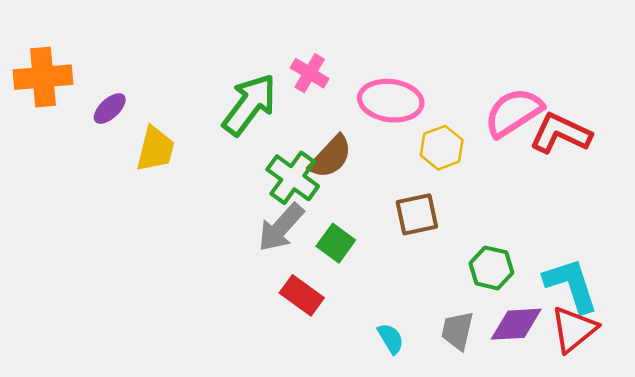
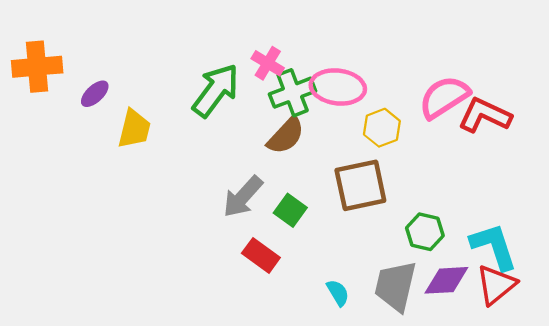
green cross: (293, 178) -> (293, 93), moved, turned 33
brown square: (417, 214) -> (360, 185), size x1.4
gray trapezoid: (457, 331) -> (395, 286), size x1.5

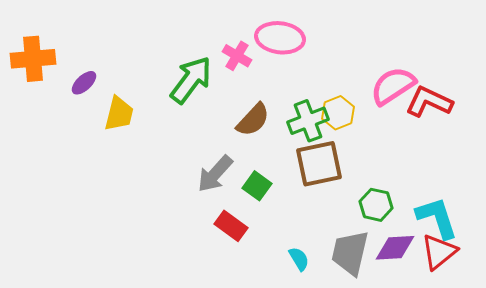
pink ellipse: (338, 87) -> (280, 38), moved
green cross: (293, 93) -> (308, 121), moved

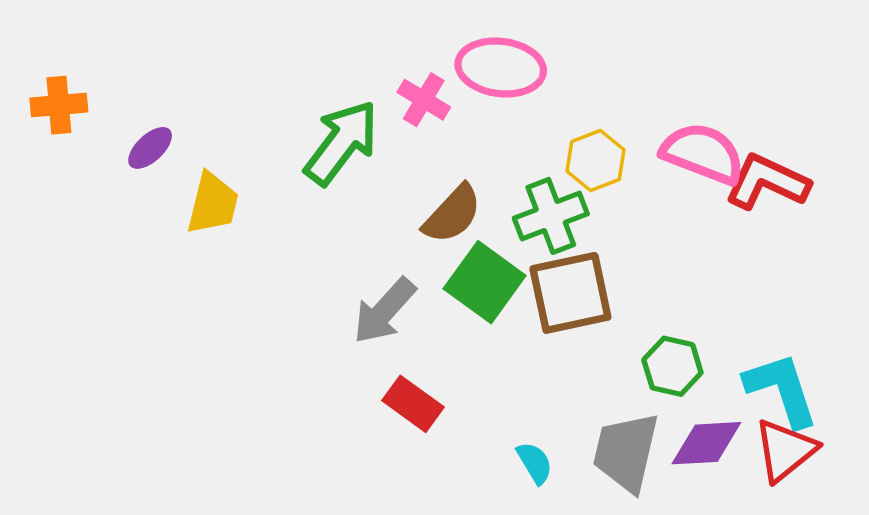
orange cross: (33, 59) -> (59, 105), size x0.7
pink semicircle: (393, 86) -> (703, 153), turned 54
yellow hexagon: (338, 113) -> (596, 161), moved
green square: (257, 186) -> (485, 282), moved, size x1.5

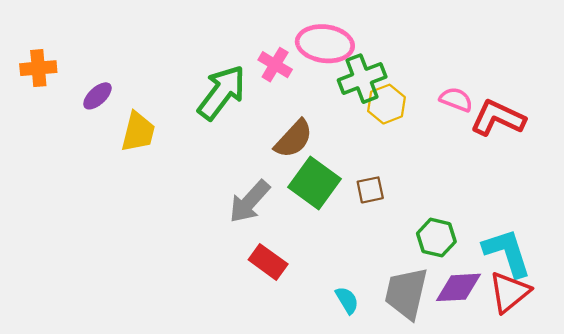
pink semicircle: (703, 153) -> (456, 99), size x0.6
green cross: (551, 216) -> (362, 79), moved
brown square: (570, 293) -> (370, 190), size x0.5

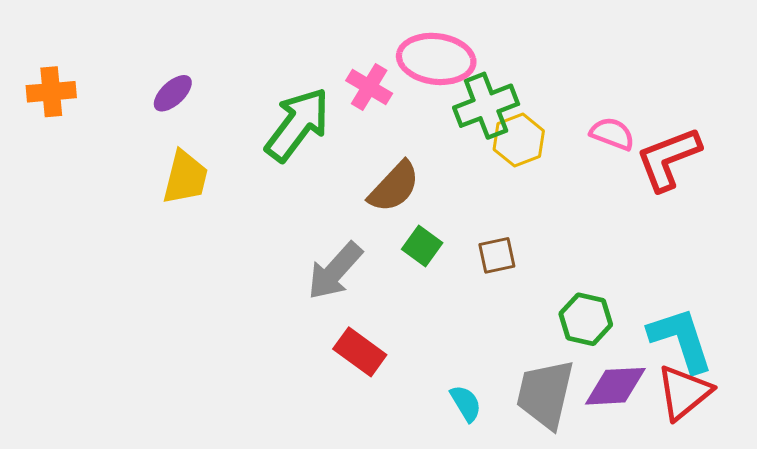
purple ellipse: (97, 96) -> (173, 93), moved
red L-shape: (498, 118) -> (668, 159), turned -46
green square: (314, 183) -> (422, 246), size x0.6

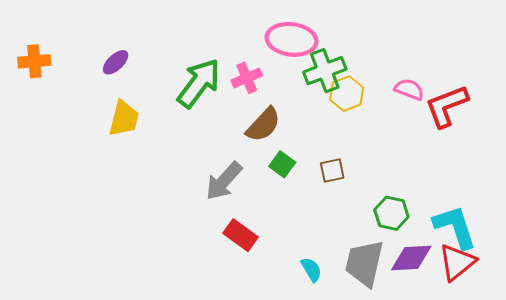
pink cross: (369, 87) -> (247, 78), moved, turned 36

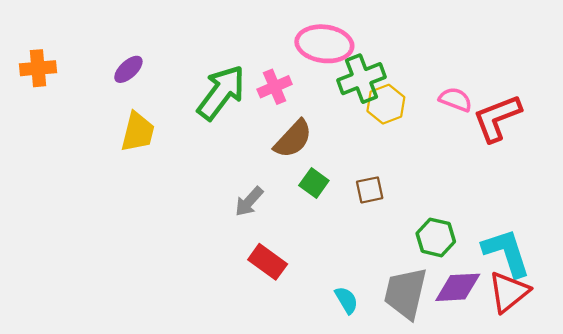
gray arrow: (224, 181) -> (249, 202), size x0.7

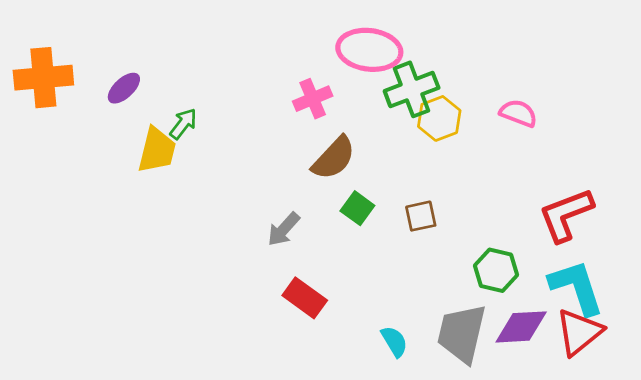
orange cross: (38, 68) -> (43, 78), size x1.4
purple ellipse: (128, 69) -> (124, 88), moved
green arrow: (221, 93) -> (183, 124), moved, size x0.5
red L-shape: (497, 118) -> (566, 215), moved

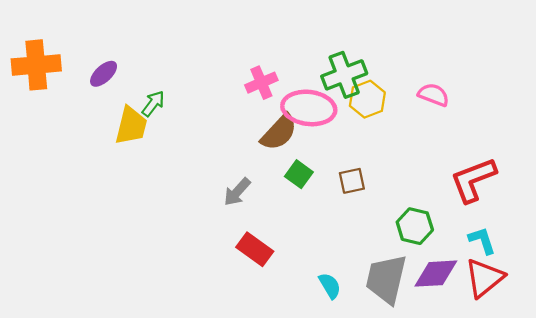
pink ellipse: (369, 50) -> (309, 108), moved
cyan L-shape: (576, 287) -> (482, 240), size x0.6

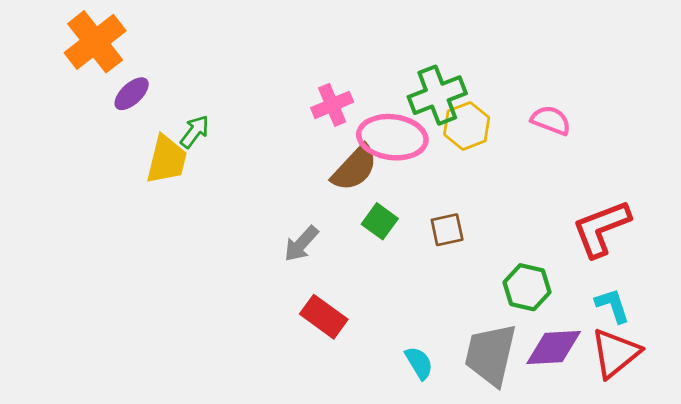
orange cross: (36, 65) -> (95, 42), moved, turned -33

